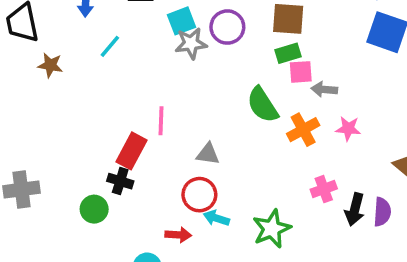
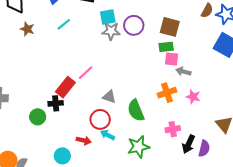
green semicircle: (263, 105) -> (136, 110), moved
pink line: (161, 121) -> (86, 73), turned 35
black cross: (120, 181) -> (56, 103), turned -32

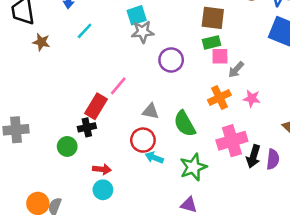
purple circle: (134, 25) -> (171, 60), moved
gray arrow: (183, 72) -> (236, 70), turned -56
pink cross: (173, 129) -> (232, 141), size x1.6
red arrow: (84, 141) -> (102, 169), moved

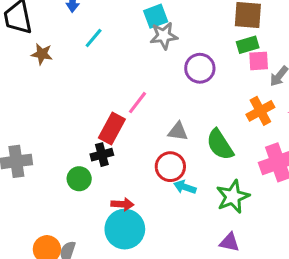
cyan circle: (103, 190) -> (125, 229), size x1.6

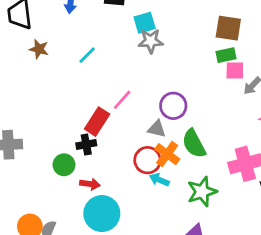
cyan line: (94, 38) -> (87, 55), moved
purple circle: (200, 68) -> (173, 106), moved
orange cross: (260, 111) -> (167, 154), moved, turned -30
red arrow: (122, 204) -> (90, 184), moved

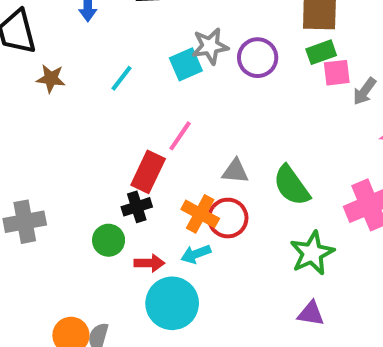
cyan square: (145, 23) -> (186, 64), moved
purple circle: (173, 106) -> (258, 58), moved
orange cross: (167, 154) -> (200, 214), moved
cyan arrow: (159, 180) -> (196, 254), moved, turned -36

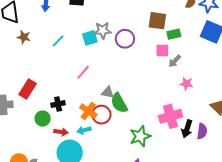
green rectangle: (321, 52) -> (174, 34), moved
red rectangle: (148, 172) -> (28, 89), moved
green semicircle: (291, 186) -> (119, 103), moved

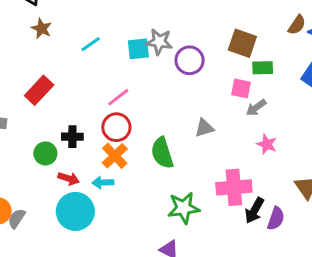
red rectangle: (28, 89) -> (39, 90), moved
gray triangle: (108, 92) -> (204, 128), moved, turned -40
red circle: (101, 115) -> (116, 127), moved

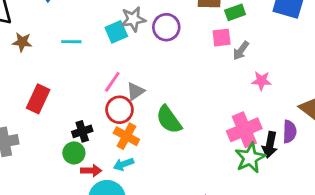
cyan line: (91, 44) -> (71, 42), turned 54
gray triangle: (204, 128) -> (136, 91), moved
green circle: (45, 153) -> (74, 153), moved
green star: (184, 208) -> (250, 158), moved
purple semicircle: (276, 218) -> (290, 132), moved

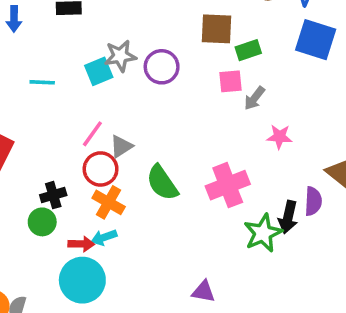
pink cross: (244, 130) -> (228, 185), moved
red arrow: (91, 171) -> (81, 244), moved

